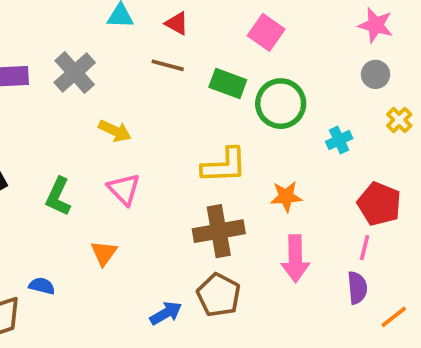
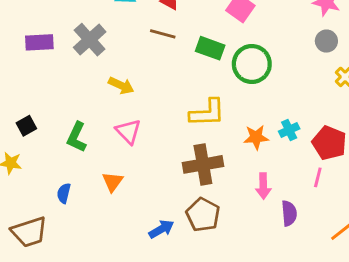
cyan cross: (339, 140) -> (289, 130), moved
pink arrow: (295, 259) -> (263, 186), size x0.7
blue semicircle: (42, 286) -> (64, 193), moved, turned -90
purple semicircle: (357, 288) -> (289, 213), moved

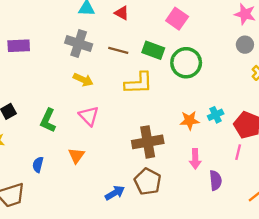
brown line: (163, 34) -> (118, 50), moved
gray cross: (90, 40) -> (79, 44), moved, turned -30
yellow L-shape: (207, 113) -> (139, 83), moved

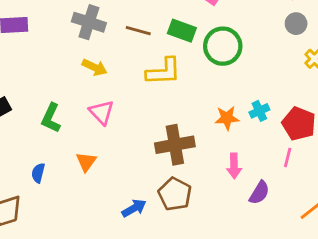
purple semicircle: (216, 180) -> (259, 193), turned 36

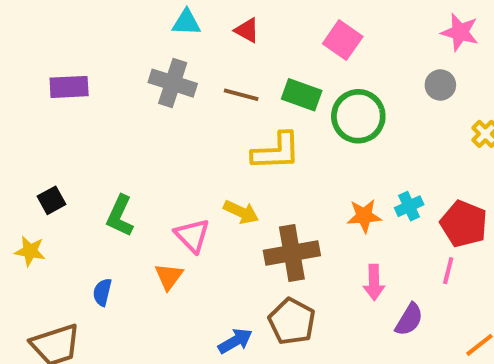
gray circle: (296, 24) -> (440, 85), moved
yellow arrow: (95, 67) -> (241, 212), moved
pink triangle: (102, 112) -> (192, 235), moved

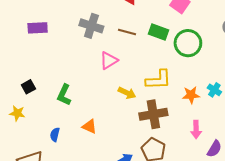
yellow L-shape: (276, 151) -> (158, 80), moved
cyan cross: (409, 206) -> (214, 90), turned -32
pink triangle: (192, 235) -> (109, 60), moved, turned 42
orange triangle: (169, 277) -> (89, 126), turned -42

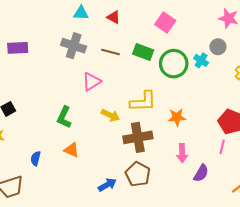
cyan cross: (214, 90) -> (201, 60), moved
green L-shape: (64, 95) -> (64, 117), moved

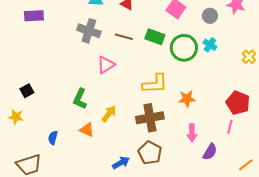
gray circle: (218, 47) -> (210, 16), moved
purple rectangle: (18, 48) -> (34, 16), moved
yellow arrow: (110, 115) -> (109, 114), moved, turned -78

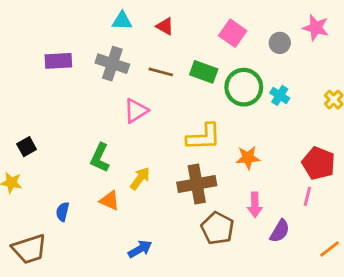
purple rectangle: (34, 16) -> (58, 61), moved
cyan cross: (210, 45) -> (280, 95), moved
brown pentagon: (150, 153) -> (217, 228), moved
blue arrow: (121, 163) -> (140, 249), moved

